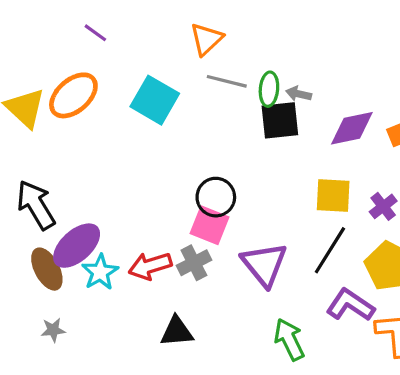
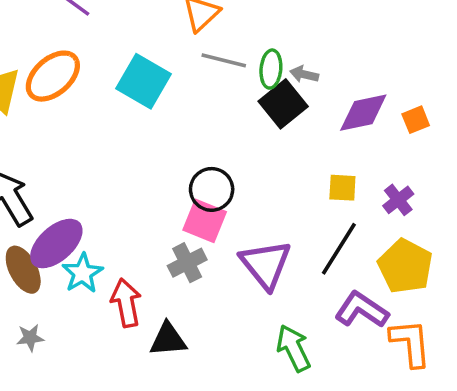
black square: (280, 120) -> (283, 104), turned -33
yellow square: (333, 196) -> (342, 188), size x0.7
red arrow: (150, 266) -> (126, 303), moved, turned 96

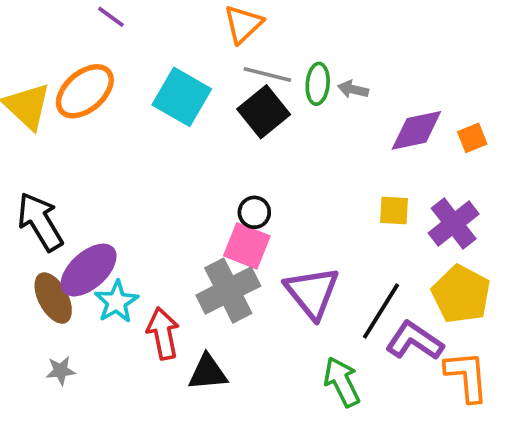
black square: (283, 104) -> (264, 112), moved
black circle: (212, 189) -> (254, 212), size x0.7
purple cross: (398, 200) -> (454, 224), size x1.5
black line: (339, 249) -> (381, 311), moved
gray cross: (187, 263) -> (228, 291), size x1.5

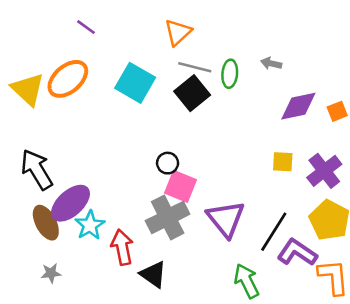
gray arrow: (353, 89) -> (271, 63), moved
black circle: (254, 212) -> (168, 163), moved
black triangle: (208, 373) -> (153, 274), turned 40

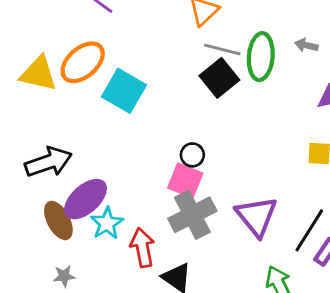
green ellipse: (230, 74) -> (261, 57), size x1.5
cyan square: (135, 83) -> (124, 91), moved
yellow triangle: (28, 89) -> (38, 74), turned -30
black arrow: (37, 170) -> (48, 162), turned 102
pink square: (181, 186) -> (185, 181), moved

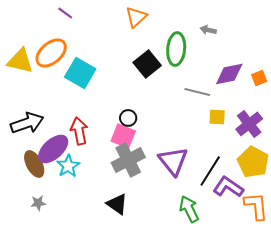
gray arrow: (306, 45) -> (208, 30), moved
gray line: (222, 49) -> (197, 92), moved
red arrow: (142, 248) -> (79, 131), moved

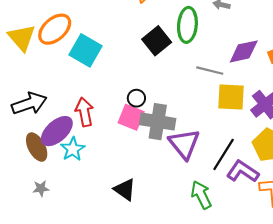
yellow triangle: (20, 61) -> (22, 38), turned 36
yellow square: (217, 117) -> (231, 97), size x1.6
gray cross: (128, 160) -> (158, 122), moved, turned 36

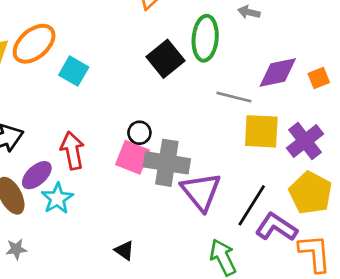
cyan square: (85, 50) -> (74, 71), size x0.7
purple ellipse: (57, 131) -> (37, 175), size x0.7
black triangle: (125, 190) -> (124, 250), size x0.7

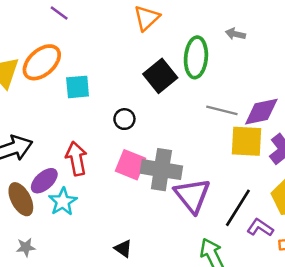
cyan square: (74, 71) -> (78, 87), turned -35
purple diamond: (278, 72) -> (261, 112), moved
black circle: (139, 133) -> (124, 119), moved
purple L-shape: (276, 227) -> (260, 228), size x0.7

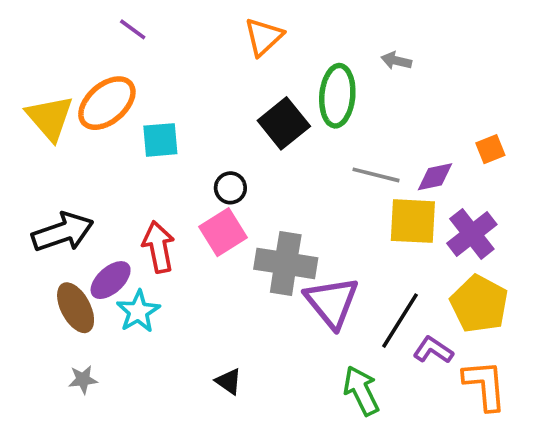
purple diamond: (261, 112) -> (435, 177), size x0.7
pink square: (131, 165) -> (223, 232), moved, turned 36

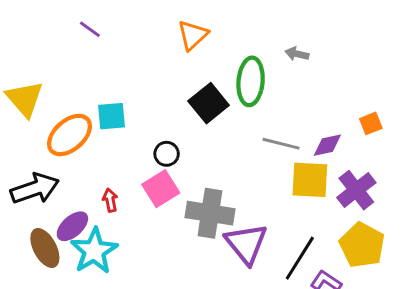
orange ellipse: (107, 103) -> (69, 135), moved
red arrow: (159, 247) -> (110, 200), size x0.6
cyan star: (138, 311) -> (94, 251), size x1.4

